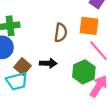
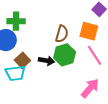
green hexagon: (84, 72) -> (65, 55), moved

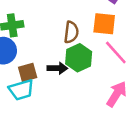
brown square: (22, 60) -> (28, 72), turned 35

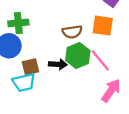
brown semicircle: (71, 32) -> (72, 32), turned 72
pink line: (116, 52) -> (100, 60), moved

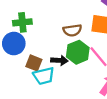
brown square: (30, 67) -> (34, 63), turned 35
cyan trapezoid: (24, 82) -> (44, 76), moved

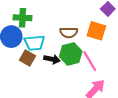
cyan trapezoid: (44, 76) -> (34, 43), moved

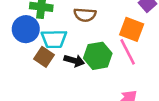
brown semicircle: (69, 32) -> (85, 15), moved
pink line: (90, 61) -> (128, 52), moved

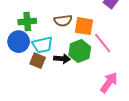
orange square: (132, 29) -> (84, 26), moved

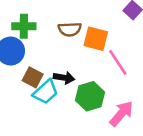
cyan trapezoid: (42, 45) -> (46, 92), moved, turned -35
green hexagon: (80, 51) -> (90, 96), moved

